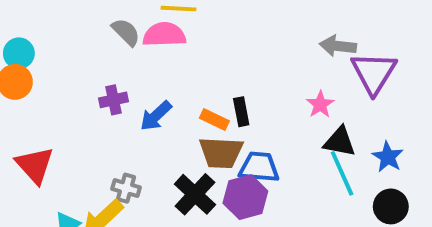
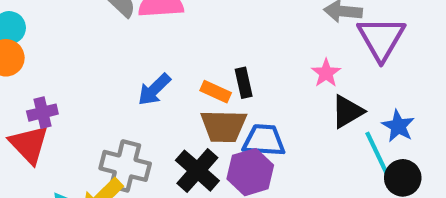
purple cross: (114, 100) -> (42, 113), moved
black triangle: (340, 142) -> (347, 112), turned -40
cyan line: (342, 173) -> (378, 155), moved
gray cross: (126, 188) -> (125, 166), size x1.6

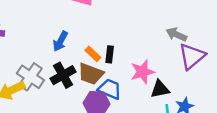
pink star: (326, 73) -> (143, 72), moved, size x1.5
blue arrow: (154, 89) -> (60, 41), turned -36
black cross: (197, 171) -> (63, 75), moved

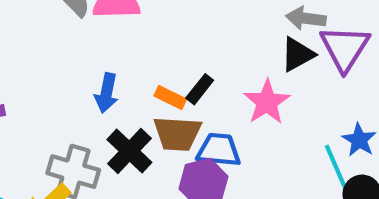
black rectangle: (110, 54) -> (200, 89), turned 49
black triangle: (160, 89) -> (298, 54), moved

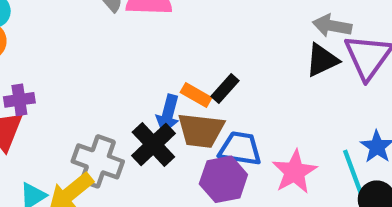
blue arrow: (106, 93) -> (168, 114), moved
pink star: (267, 102) -> (295, 172), moved

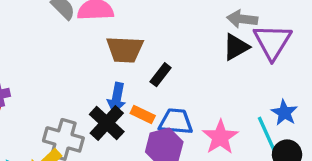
orange rectangle: (196, 95) -> (143, 114), moved
brown trapezoid: (201, 130) -> (125, 49), moved

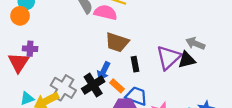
purple triangle: (272, 42) -> (169, 57), moved
black rectangle: (161, 75) -> (135, 64), turned -64

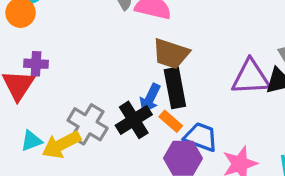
purple triangle: (169, 57) -> (251, 77), turned 40
black rectangle: (135, 64) -> (175, 88), moved, size x1.6

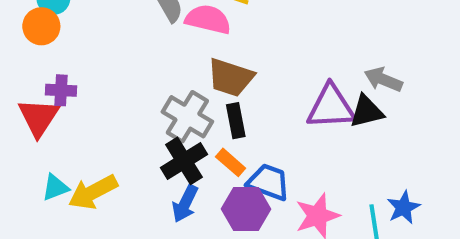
black rectangle: (175, 88) -> (236, 121), size x0.7
blue arrow: (150, 98) -> (185, 204), moved
gray cross: (88, 124) -> (187, 117), moved

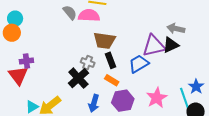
gray cross: (187, 117) -> (88, 63), size x0.6
black cross: (184, 161) -> (78, 78), moved
blue trapezoid: (268, 182) -> (139, 64), moved, turned -40

